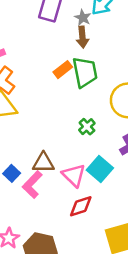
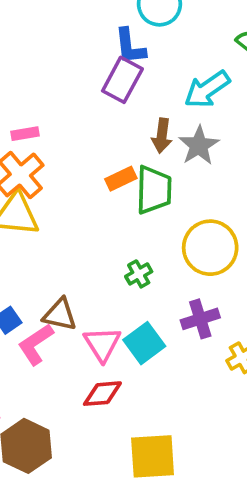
gray star: (83, 18) -> (199, 145), moved, size x1.5

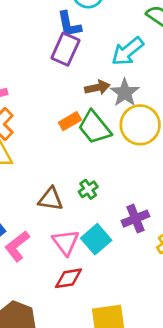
brown arrow: (162, 136) -> (97, 88), turned -105
green trapezoid: (154, 190) -> (94, 127), turned 144
yellow circle: (210, 248) -> (140, 125), moved
brown triangle: (60, 315) -> (51, 199), moved

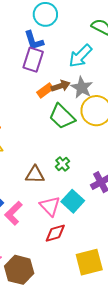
orange rectangle: (70, 121) -> (45, 90), moved

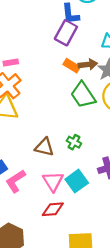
orange rectangle: (45, 90) -> (72, 66), turned 56
green cross: (62, 164) -> (74, 142), turned -32

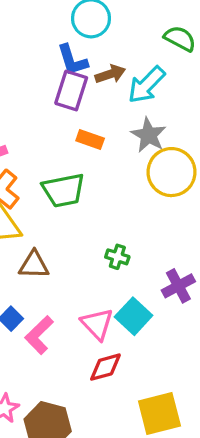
brown arrow: (88, 64) -> (110, 74), moved
green trapezoid: (83, 95) -> (64, 190), moved, turned -56
brown triangle: (44, 147) -> (34, 265), moved

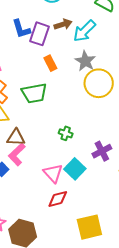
blue L-shape: (72, 60) -> (21, 29), moved
orange rectangle: (90, 140) -> (50, 63), turned 42
pink L-shape: (39, 335) -> (17, 154), moved

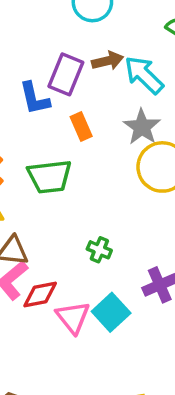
blue L-shape: (21, 29) -> (35, 98), moved
cyan arrow: (84, 31) -> (144, 75), turned 85
red diamond: (58, 199) -> (40, 294), moved

